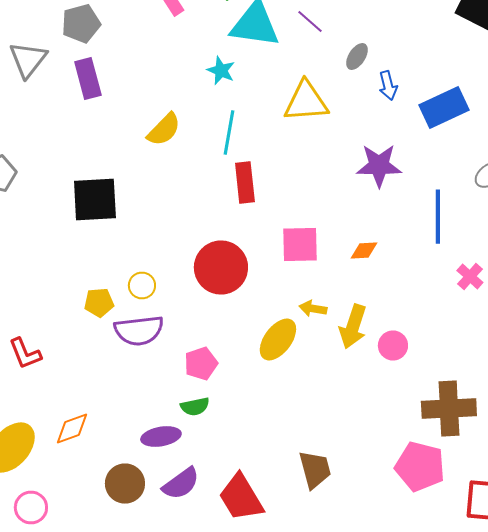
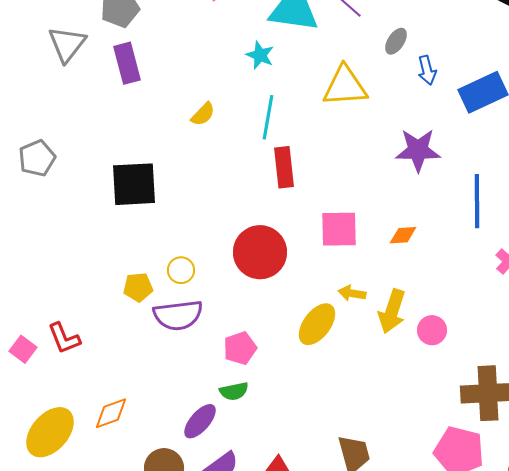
yellow semicircle: (164, 130) -> (203, 114), size x0.7
purple ellipse: (161, 436) -> (200, 421), turned -39

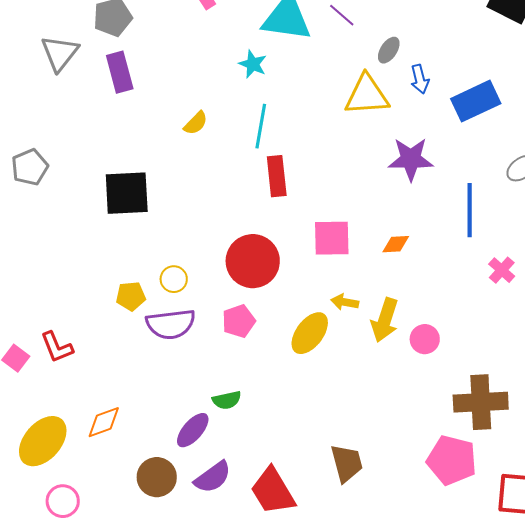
yellow triangle: (345, 86) -> (367, 95), moved
pink pentagon: (240, 348) -> (239, 321), moved

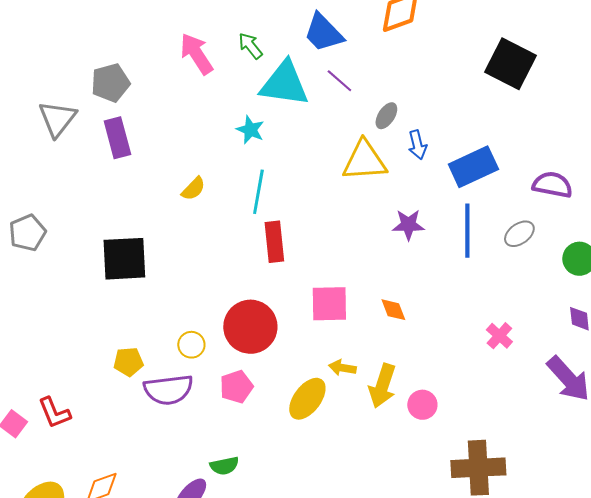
purple star: (411, 159) -> (408, 225), size x0.7
blue line: (470, 210) -> (467, 231), moved
orange diamond: (396, 244) -> (393, 310), turned 72
yellow circle: (174, 279) -> (191, 345), moved

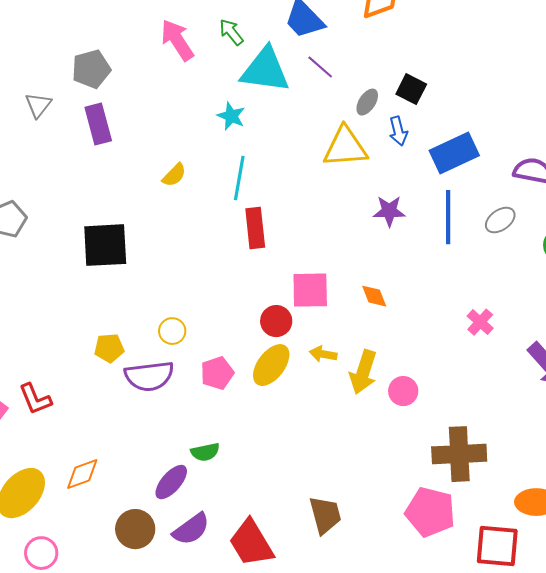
black square: (510, 64) -> (411, 89), moved, size x0.6
gray triangle: (57, 119) -> (38, 105), size x0.7
red circle: (250, 327) -> (276, 321), moved, size x0.6
yellow ellipse: (307, 399) -> (271, 365), moved

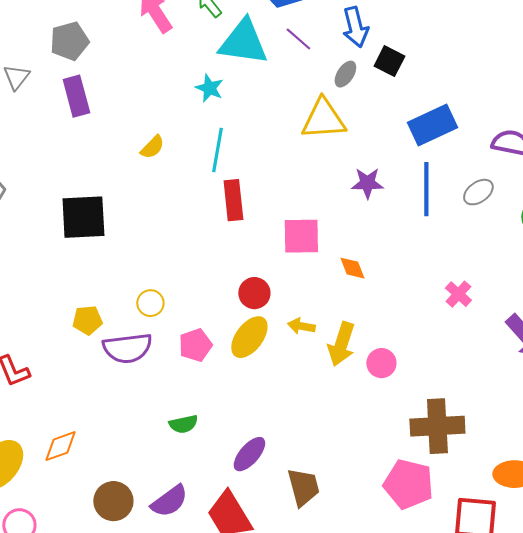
blue arrow: (398, 131) -> (355, 27), moved, size x1.4
pink square: (310, 290) -> (301, 236), moved
purple ellipse: (171, 482) -> (249, 454), moved

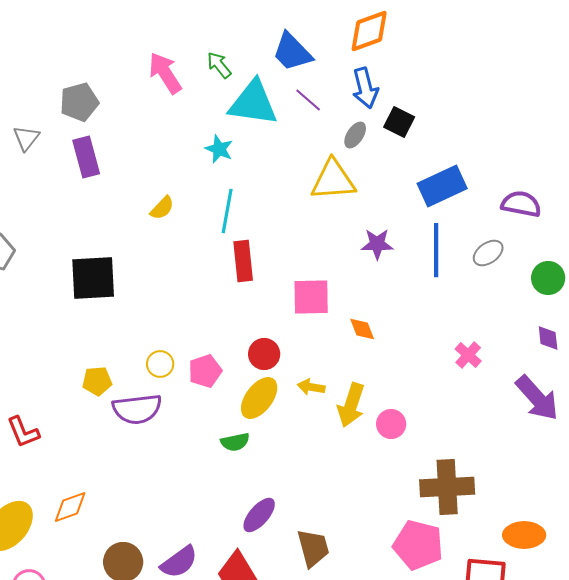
pink pentagon: (195, 345) -> (205, 371), moved
green semicircle: (183, 424) -> (235, 442), moved

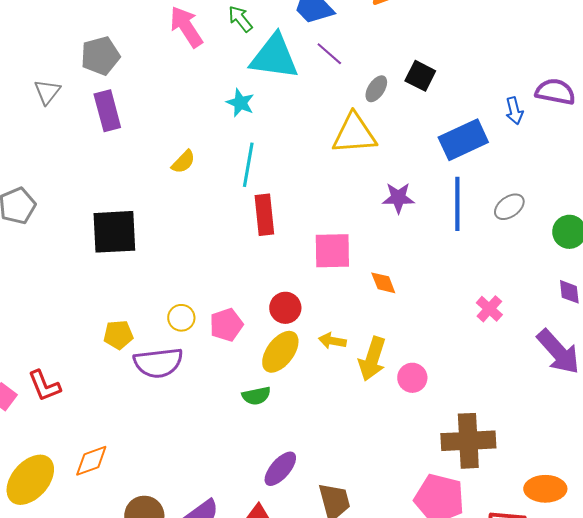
blue arrow: (365, 88) -> (514, 111), moved, size x0.7
purple semicircle: (521, 204) -> (555, 92), moved

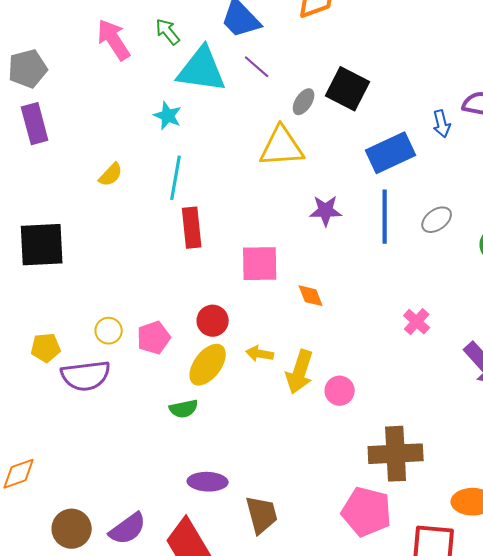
black square: (420, 76) -> (348, 89), size x1.4
purple ellipse: (280, 469) -> (208, 482), turned 51

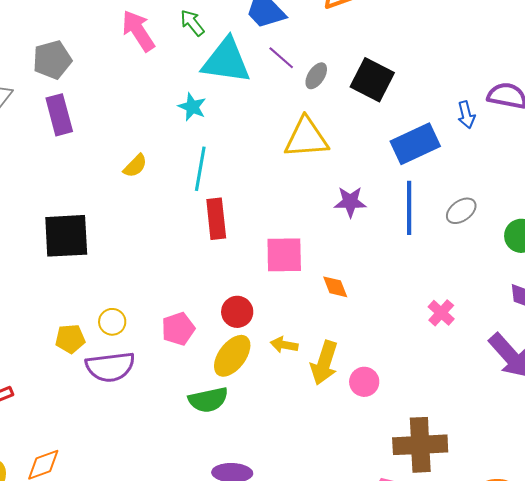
gray ellipse: (304, 102) -> (316, 76), moved
yellow circle: (109, 331) -> (112, 322), moved
green semicircle: (184, 409) -> (208, 400), size x1.4

